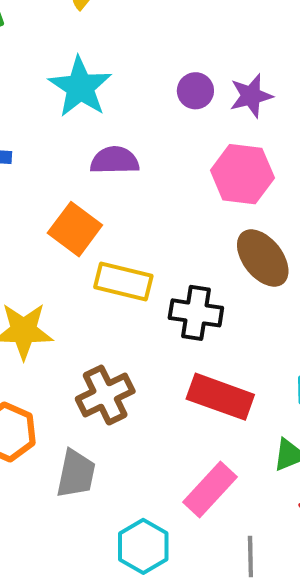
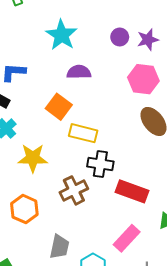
black cross: (196, 313) -> (100, 164), moved
gray trapezoid: (76, 474) -> (59, 247), moved

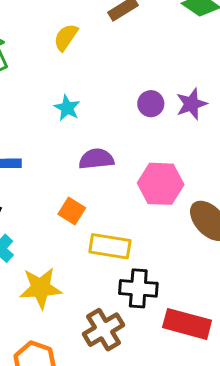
cyan star: (62, 35) -> (67, 108), size x0.6
pink hexagon: (143, 79) -> (161, 184), moved
orange square: (59, 107) -> (72, 211), size x0.7

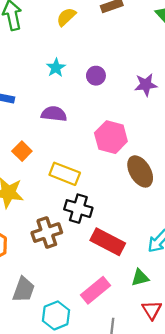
purple circle: (151, 104) -> (96, 76), moved
purple semicircle: (96, 159) -> (54, 114), moved
orange square: (72, 211) -> (22, 151), moved

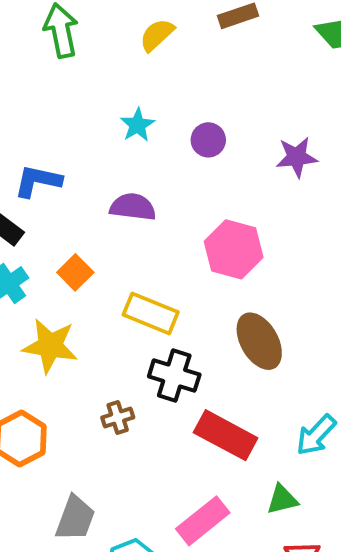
brown ellipse: (140, 171) -> (259, 341), moved
brown cross: (47, 233) -> (118, 417), size x0.6

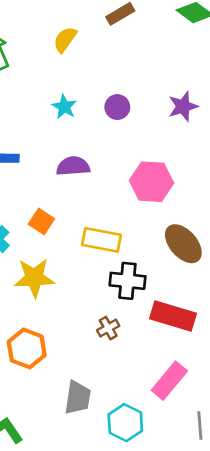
brown cross: (118, 417) -> (108, 328), moved

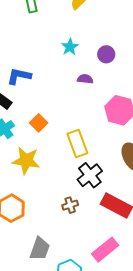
purple semicircle: (73, 166) -> (85, 79), moved, size x0.7
yellow rectangle: (102, 240) -> (77, 144), turned 48
black cross: (127, 281) -> (90, 175), turned 35

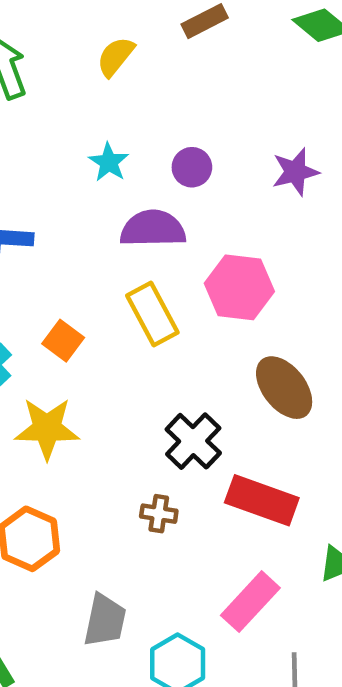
purple semicircle: (85, 79) -> (153, 229), size x1.8
yellow rectangle: (77, 144) -> (152, 314), moved
brown cross: (70, 205) -> (159, 514), turned 35

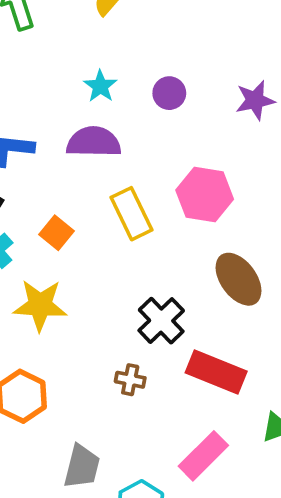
purple semicircle: (153, 229) -> (94, 142), moved

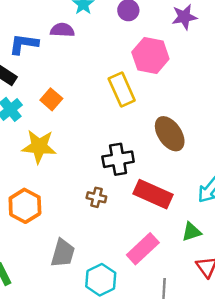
purple semicircle: (94, 142) -> (62, 30), moved, size x0.7
pink hexagon: (205, 195) -> (150, 56), moved
yellow rectangle: (132, 214) -> (122, 90), moved
black cross: (161, 321) -> (118, 159), turned 32

